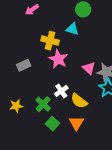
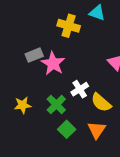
pink star: (58, 59) -> (53, 63), moved

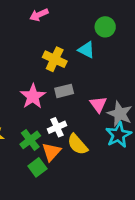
gray rectangle: (34, 55) -> (64, 91), moved
orange triangle: (97, 130) -> (51, 152), moved

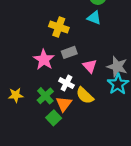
cyan triangle: (86, 50) -> (94, 18), moved
pink triangle: (98, 104) -> (90, 66), moved
white cross: (57, 127) -> (66, 83), turned -32

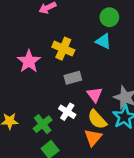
pink star: (44, 60) -> (29, 61), moved
yellow semicircle: (85, 96) -> (97, 119), moved
orange triangle: (64, 104) -> (93, 138), moved

